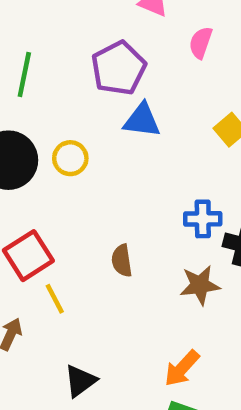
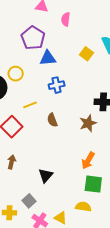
yellow circle: (70, 158) -> (16, 74), moved
blue cross: (203, 219) -> (57, 85), moved
yellow line: (55, 299) -> (30, 105), moved, turned -72

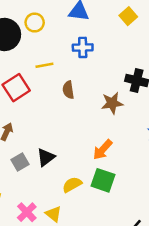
gray square: (29, 201) -> (20, 162), moved
yellow semicircle: (83, 207) -> (72, 185), moved, turned -49

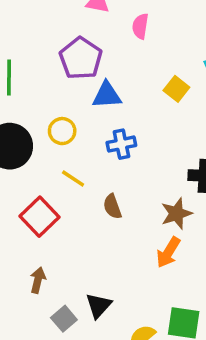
yellow circle: (35, 23) -> (62, 131), moved
yellow line: (44, 65) -> (73, 179), turned 54
orange arrow: (103, 150) -> (168, 252), moved

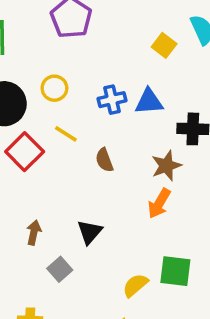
blue triangle: (107, 95) -> (149, 102), moved
red square: (39, 217) -> (25, 152), moved
black triangle: (99, 306) -> (90, 232), moved

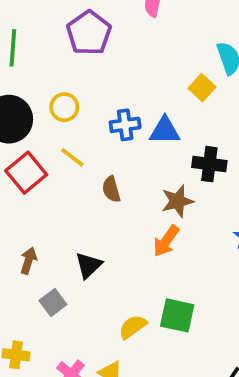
yellow square: (164, 45) -> (202, 88), moved

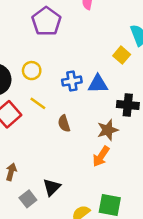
black triangle: (89, 265) -> (52, 187), moved

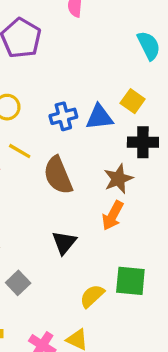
yellow square: (122, 55) -> (133, 101), moved
brown semicircle: (64, 123) -> (58, 175), size x1.6
black triangle: (52, 187) -> (64, 243), moved

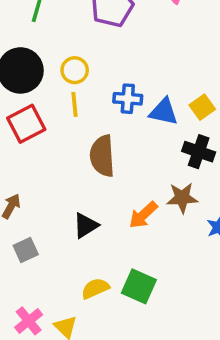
yellow line: (20, 151) -> (75, 104), moved, turned 35
brown star: (118, 179) -> (182, 198), moved

